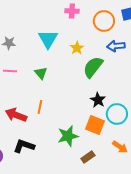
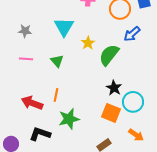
blue arrow: (116, 46) -> (132, 34), turned -36
yellow star: (77, 48) -> (88, 43), moved
green star: (68, 136) -> (69, 119), moved

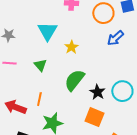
green semicircle: (109, 55) -> (74, 80), moved
cyan circle: (133, 102) -> (122, 91), moved

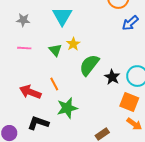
yellow star: (71, 47) -> (73, 44), moved
orange line: (39, 99) -> (54, 84), turned -40
orange square: (94, 117) -> (129, 102), moved

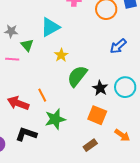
cyan triangle: (62, 16) -> (50, 27), turned 30
blue arrow: (130, 23) -> (118, 46), moved
green triangle: (55, 50) -> (27, 45), moved
orange square: (129, 102) -> (97, 115), moved

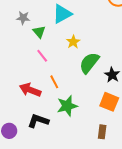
pink line: (12, 59) -> (42, 56), moved, turned 48
brown rectangle: (90, 145) -> (102, 132), turned -48

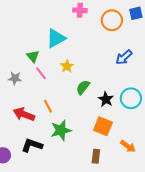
gray star: (23, 18) -> (15, 78), moved
pink line: (42, 56) -> (41, 73), moved
green semicircle: (89, 63) -> (83, 87), size x0.7

